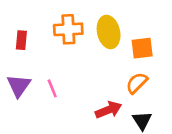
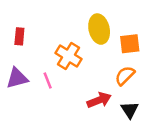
orange cross: (68, 29) -> (68, 56), moved, turned 35
purple triangle: (19, 86) -> (17, 78), turned 40

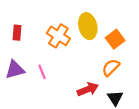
orange square: (130, 44) -> (115, 39), turned -30
orange cross: (68, 56) -> (58, 36), moved

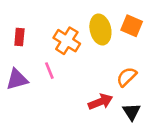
orange square: (115, 39) -> (132, 26), moved, turned -30
pink line: (42, 72) -> (49, 71), moved

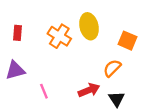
orange square: (132, 26) -> (128, 41), moved
pink line: (49, 71) -> (44, 91), moved

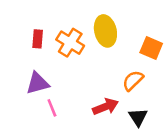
red rectangle: (17, 33) -> (38, 39), moved
purple triangle: (15, 70) -> (38, 83), moved

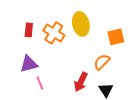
orange square: (151, 48) -> (116, 37), turned -36
red arrow: (105, 107) -> (81, 82), turned 138

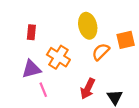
orange cross: (54, 33) -> (58, 57), moved
orange semicircle: (102, 62) -> (101, 52), moved

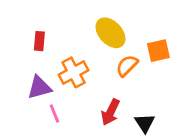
yellow ellipse: (88, 26) -> (111, 33), turned -30
orange cross: (58, 57) -> (74, 72), turned 30

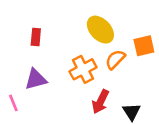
orange cross: (74, 72) -> (83, 69), moved
pink line: (54, 114) -> (13, 103), moved

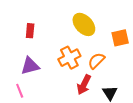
orange semicircle: (115, 59) -> (96, 61), moved
pink line: (13, 103) -> (20, 91), moved

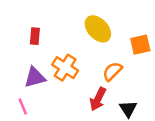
orange cross: (69, 58) -> (65, 68), moved, turned -30

